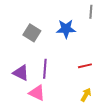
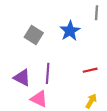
blue star: (66, 29) -> (70, 31), turned -30

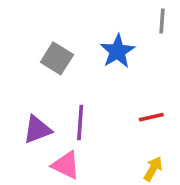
purple triangle: (22, 78) -> (37, 130), turned -48

